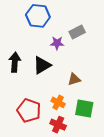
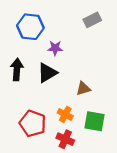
blue hexagon: (38, 16) -> (30, 27), moved
gray rectangle: (77, 32) -> (92, 20), moved
purple star: (57, 43) -> (55, 48), moved

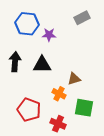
purple star: (55, 48) -> (49, 35), moved
black triangle: (47, 73) -> (42, 65), turned 30
orange cross: (65, 114) -> (59, 94), moved

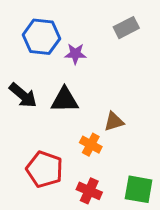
black arrow: (15, 62) -> (23, 95), turned 126
green square: (84, 108) -> (139, 189), moved

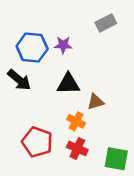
blue hexagon: (41, 37) -> (32, 48), moved
black triangle: (65, 100) -> (68, 84), moved
red cross: (89, 191) -> (77, 148), moved

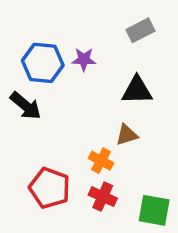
black triangle: (68, 84) -> (137, 90), moved

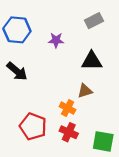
blue hexagon: (43, 63) -> (17, 30), moved

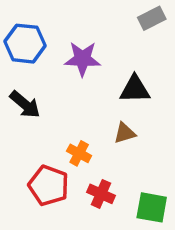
gray rectangle: (94, 21) -> (152, 18), moved
purple star: (56, 40) -> (82, 59), size x1.5
orange cross: (68, 108) -> (79, 153), moved

